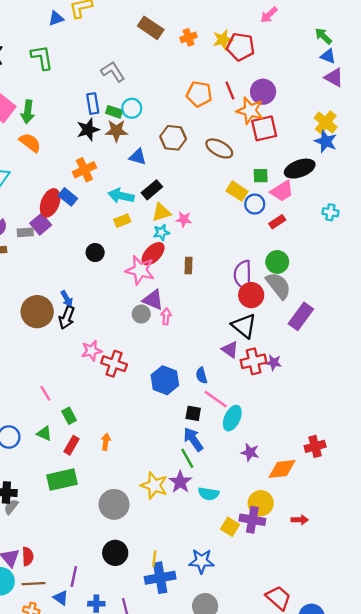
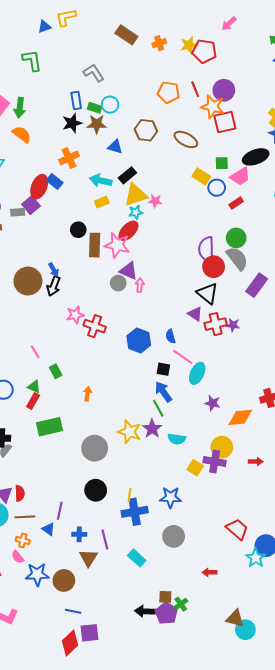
yellow triangle: (161, 212) -> (136, 195), size x1.4
brown rectangle: (189, 266) -> (95, 245), moved, size x1.6
red rectangle: (71, 445) -> (33, 401), moved

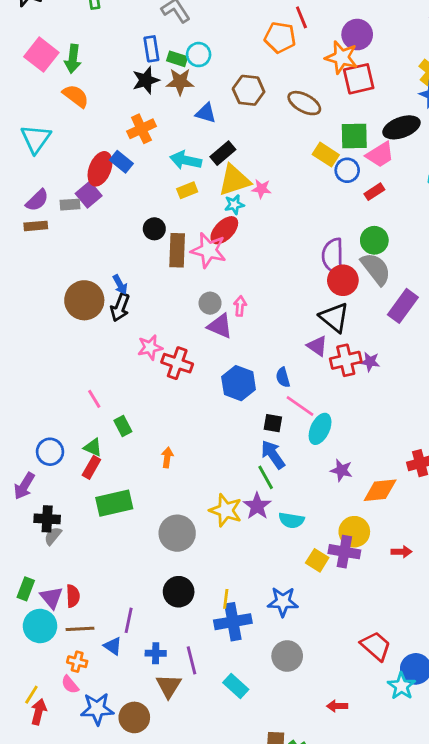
red line: (195, 89) -> (301, 17), moved
green square: (222, 163) -> (354, 136), size x1.5
purple triangle: (128, 271) -> (220, 326), moved

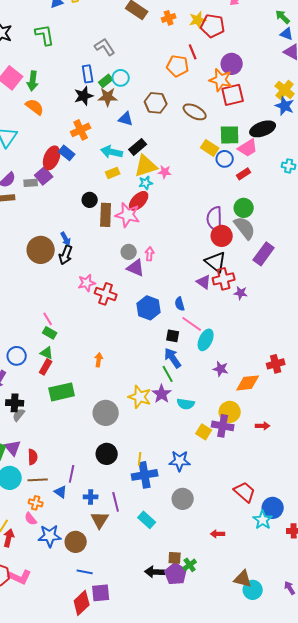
green rectangle: (177, 59) -> (106, 81), turned -56
red cross: (346, 360) -> (224, 279), moved
green rectangle: (123, 426) -> (50, 333), moved, turned -32
purple triangle: (51, 597) -> (13, 448), moved

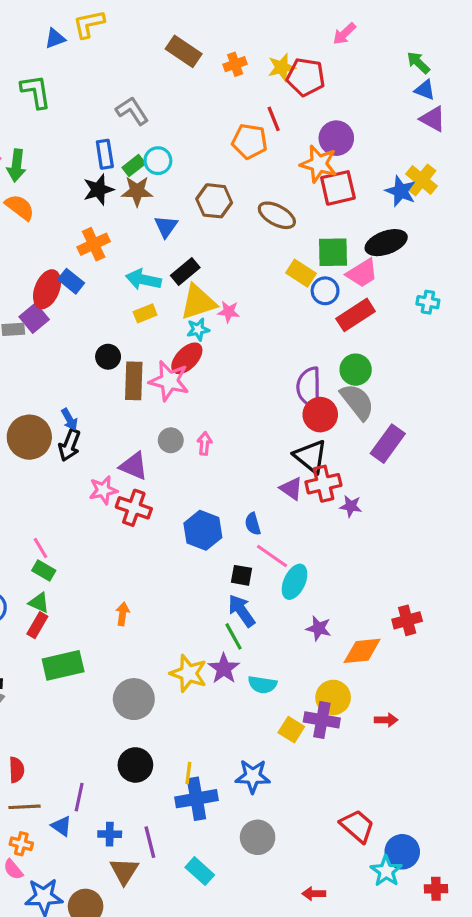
blue star: (285, 106) -> (401, 191), moved
blue triangle: (126, 119) -> (166, 227), turned 49
red rectangle: (244, 174) -> (356, 315), size x1.6
purple triangle: (136, 268) -> (134, 466), moved

